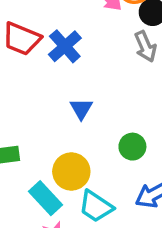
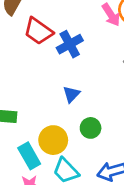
green circle: (132, 147) -> (91, 128), moved

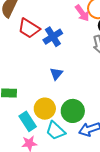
green circle: (91, 128) -> (73, 111), moved, size x1.5

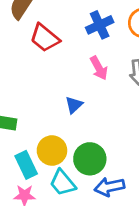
pink arrow: (82, 13) -> (99, 68), moved
blue cross: (53, 37) -> (100, 25), moved

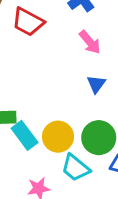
blue triangle: (74, 105) -> (96, 84), moved
cyan rectangle: (26, 165) -> (25, 135), moved

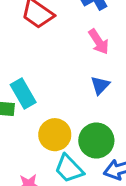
cyan rectangle: (25, 135) -> (23, 94), moved

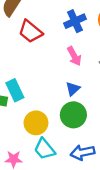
green circle: (96, 141) -> (73, 115), moved

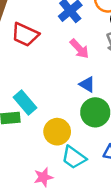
blue triangle: (73, 89) -> (87, 84), turned -32

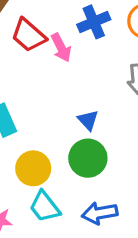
pink arrow: (79, 49) -> (61, 48), moved

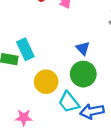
cyan trapezoid: (45, 207) -> (69, 102), moved

